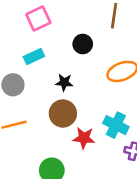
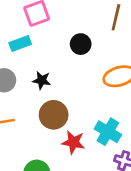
cyan rectangle: (34, 56) -> (20, 43), moved
black star: (64, 82) -> (42, 80), moved

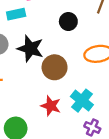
black star: (42, 80) -> (30, 48), size x1.6
brown circle: (54, 115) -> (55, 67), moved

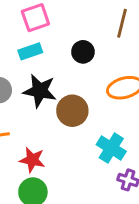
cyan rectangle: (16, 14) -> (30, 51), moved
red star: (51, 106) -> (32, 160), moved

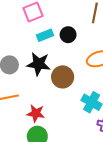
cyan rectangle: (30, 51) -> (45, 35), moved

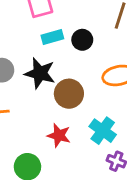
red star: (36, 113) -> (59, 135), moved

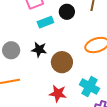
black circle: (82, 40) -> (67, 12), moved
black star: (40, 73) -> (39, 50), size x0.7

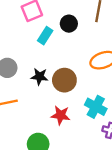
cyan rectangle: (45, 22) -> (45, 36), turned -35
black star: (39, 50) -> (39, 77), moved

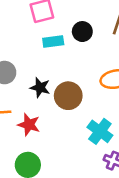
cyan rectangle: (45, 36) -> (53, 42), turned 42
red star: (61, 115) -> (29, 125), moved

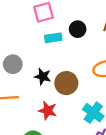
red star: (29, 125) -> (48, 111), moved

